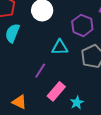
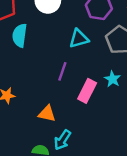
cyan star: (77, 102) -> (112, 79), moved

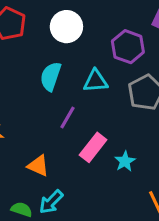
cyan semicircle: (20, 35) -> (51, 76), moved
cyan star: (112, 79) -> (125, 161), moved

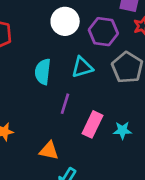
white circle: (66, 27) -> (65, 21), moved
cyan star: (125, 161) -> (122, 130), turned -30

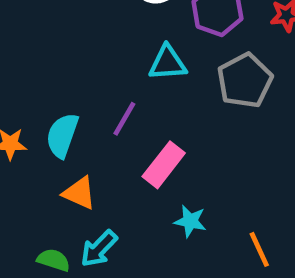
cyan semicircle: (43, 72) -> (62, 135), moved
cyan star: (122, 130) -> (190, 221), moved

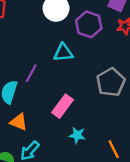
gray pentagon: (245, 81) -> (111, 82), moved
purple line: (124, 119) -> (31, 73), moved

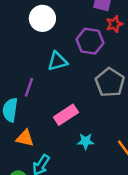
purple hexagon: (89, 24) -> (90, 41), moved
pink rectangle: (63, 106) -> (66, 115), turned 30

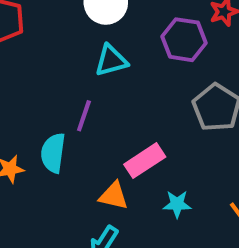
cyan triangle: (57, 61) -> (111, 61), moved
orange triangle: (25, 138) -> (114, 196), moved

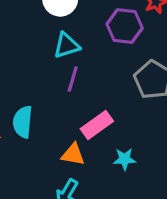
purple line: (84, 116) -> (73, 79), moved

